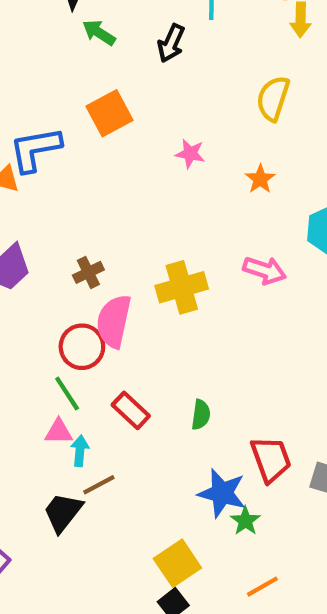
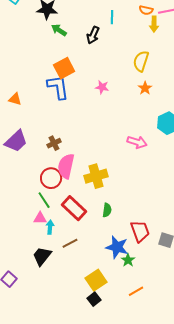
blue L-shape: (35, 149) -> (58, 87), moved, turned 92
orange star: (260, 179) -> (145, 88), moved
yellow cross: (182, 287) -> (96, 176), moved
red rectangle: (131, 410) -> (74, 208), size x1.4
brown line: (99, 485) -> (70, 243), moved

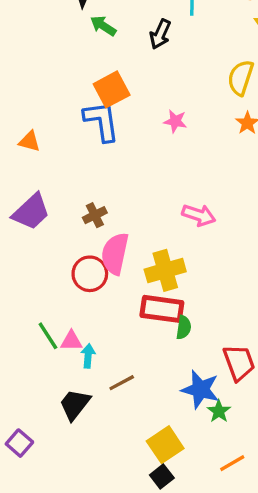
pink arrow: (137, 142) -> (199, 215), moved
green line: (44, 200) -> (48, 336), moved
red rectangle: (74, 208) -> (162, 309), moved, turned -35

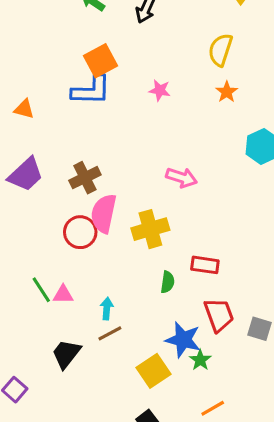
blue L-shape: (102, 121) -> (91, 90), turned 99
brown cross: (95, 215) -> (85, 178), size x1.4
red rectangle: (162, 309) -> (205, 265), moved, size x0.7
cyan arrow: (88, 356) -> (107, 309), moved
yellow square: (165, 445) -> (153, 371), moved

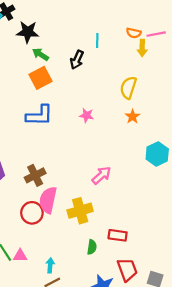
orange square: (100, 61) -> (41, 78), moved
pink arrow: (182, 178) -> (102, 175), turned -60

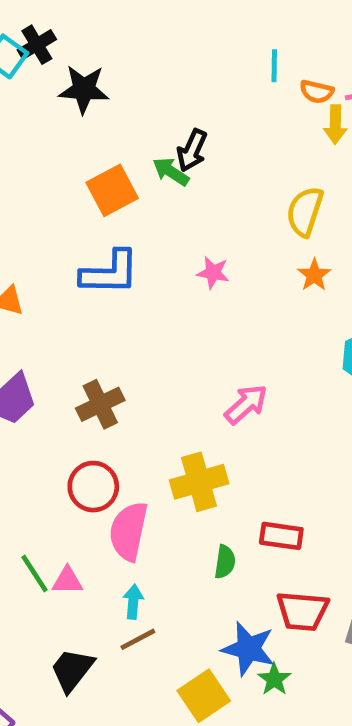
cyan line: (97, 40) -> (274, 66), moved
green arrow: (41, 54) -> (171, 172), moved
pink semicircle: (48, 200) -> (129, 531), moved
red trapezoid: (127, 270) -> (302, 611), turned 115

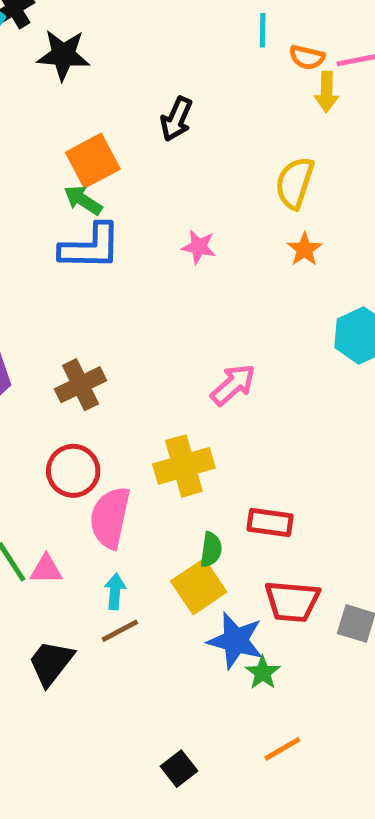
green arrow: (171, 172) -> (83, 200), moved
yellow square: (204, 696) -> (199, 587), moved

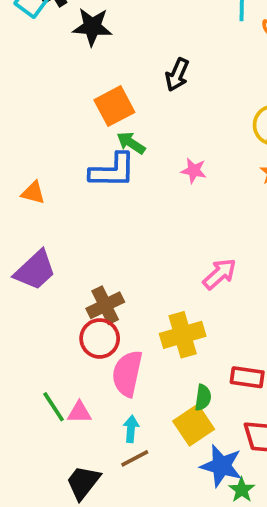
green arrow: (83, 200) -> (131, 143), moved
brown cross: (81, 385) -> (105, 305), moved

